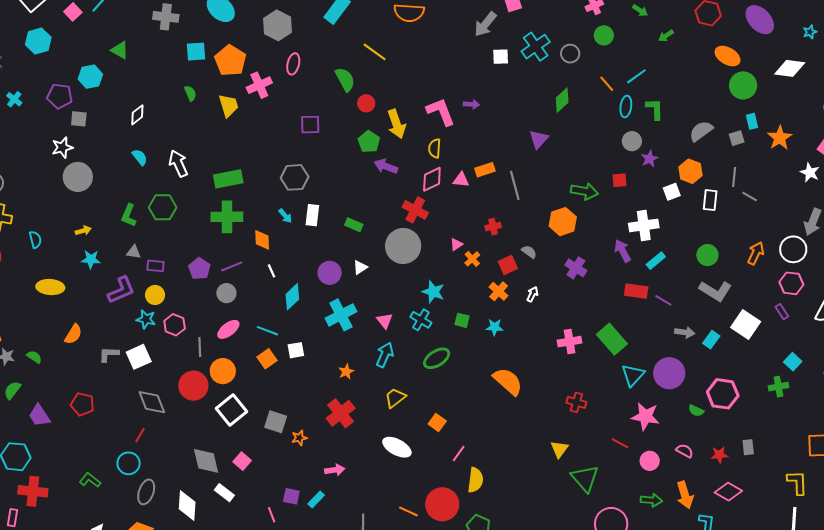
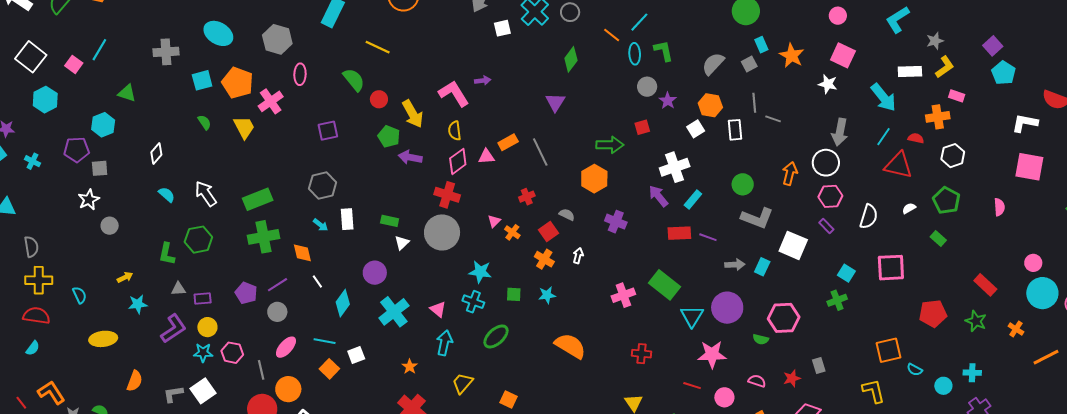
gray circle: (78, 177) -> (110, 226), size x0.6
white triangle: (360, 267) -> (402, 243), moved

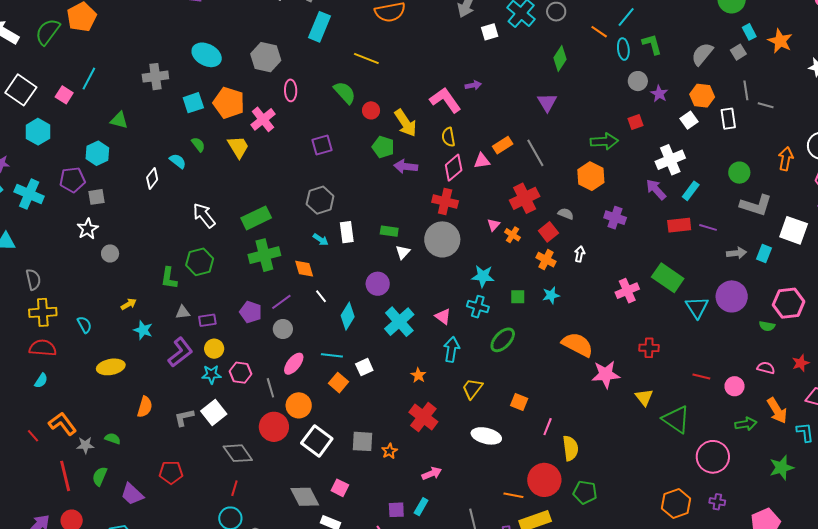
cyan cross: (33, 161) -> (29, 194), size x1.8
cyan semicircle: (167, 195) -> (178, 161), moved
red cross: (527, 197) -> (525, 198), size x1.8
cyan star: (138, 304) -> (143, 330), turned 30
pink star: (712, 354) -> (606, 374), moved

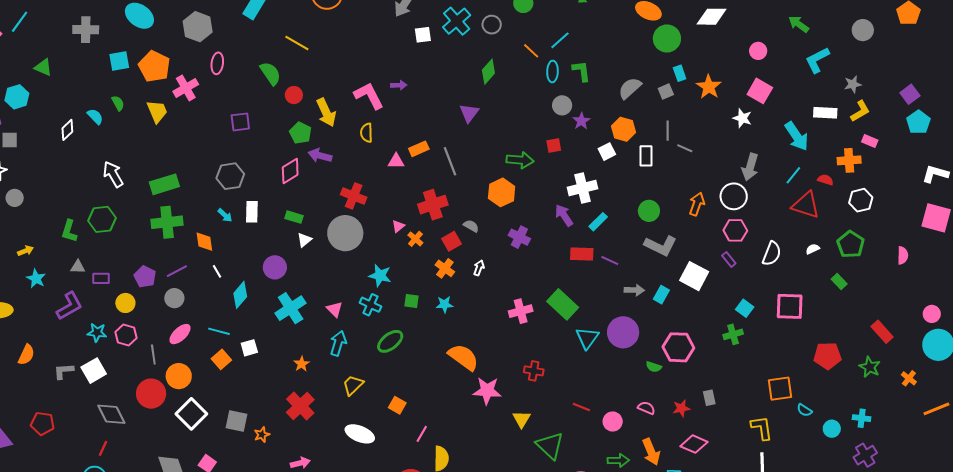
pink diamond: (454, 168) -> (290, 171), moved
yellow circle: (214, 349) -> (125, 303), moved

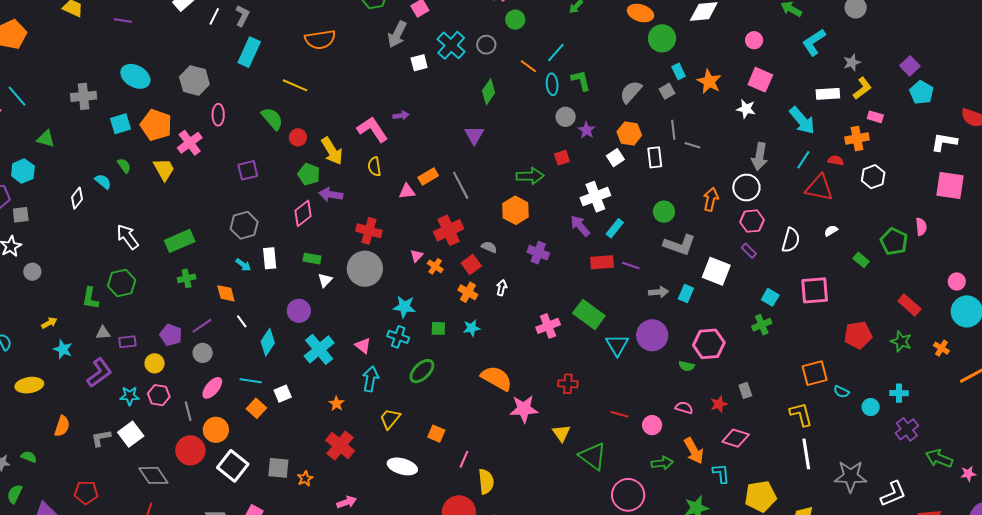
cyan line: (20, 22) -> (17, 96), turned -70
green cross: (167, 222) -> (187, 278), size x0.6
green pentagon: (851, 244) -> (894, 241), moved

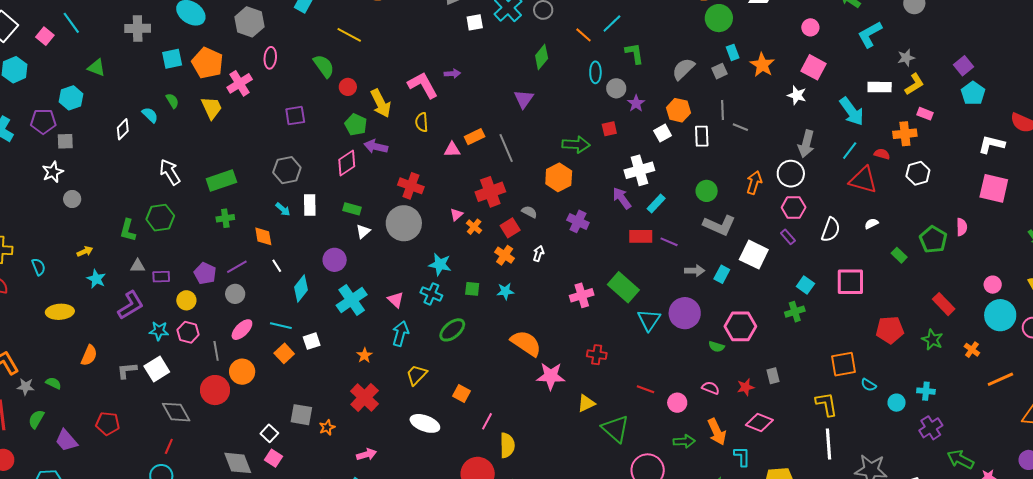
cyan ellipse: (552, 84) -> (595, 72), moved
yellow triangle: (561, 433) -> (586, 403), turned 36
white square: (233, 466) -> (269, 433), moved, size x0.6

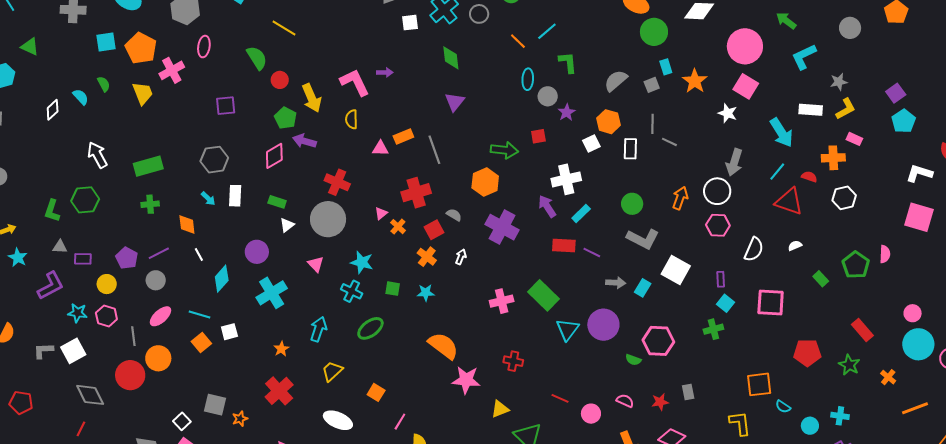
pink circle: (810, 27) -> (745, 46), size x2.0
green diamond: (542, 57) -> (451, 58), moved, turned -50
purple cross: (578, 221) -> (502, 227), size x1.5
purple rectangle: (788, 237) -> (721, 279), moved, turned 35
pink triangle: (396, 300) -> (316, 264), moved

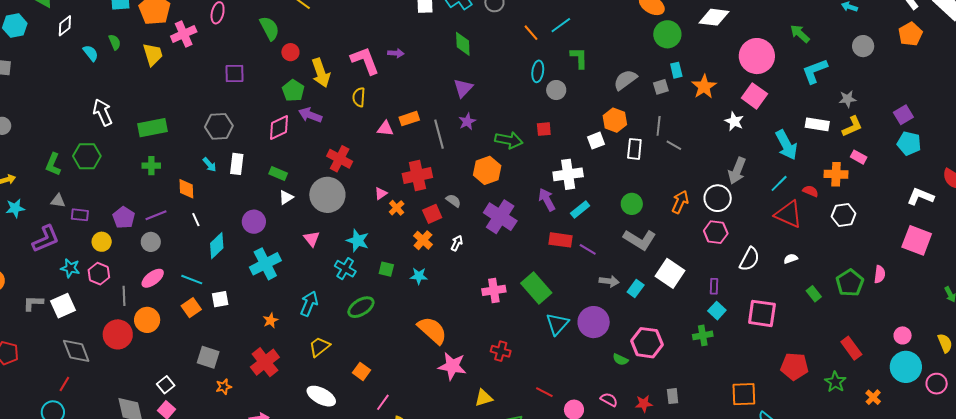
white diamond: (53, 110) -> (65, 26), moved
purple star: (567, 112) -> (467, 122), moved
cyan pentagon: (904, 121) -> (909, 143), turned -30
cyan star: (18, 258) -> (15, 208), turned 30
gray square: (215, 405) -> (208, 357), moved

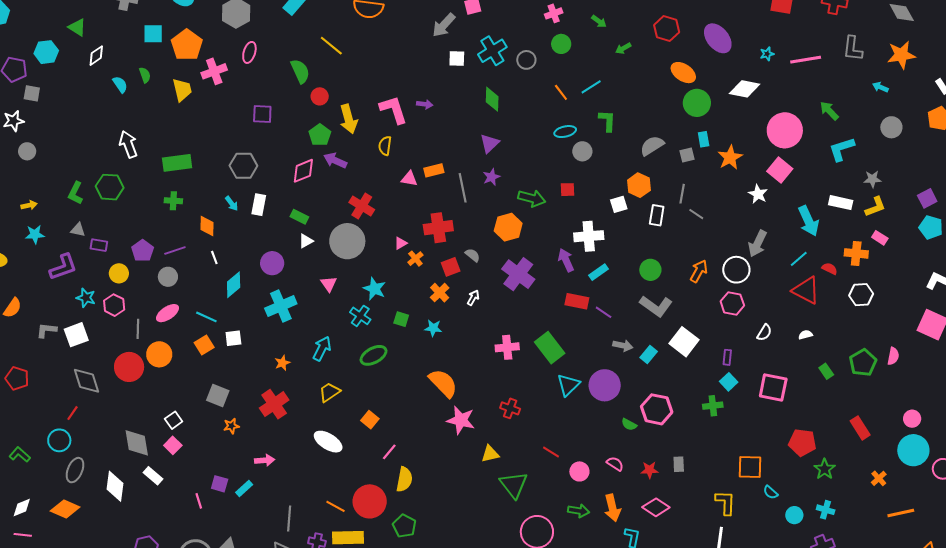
cyan ellipse: (538, 71) -> (565, 132), turned 65
white semicircle: (749, 259) -> (764, 333), size x0.7
green star: (835, 382) -> (825, 469), moved

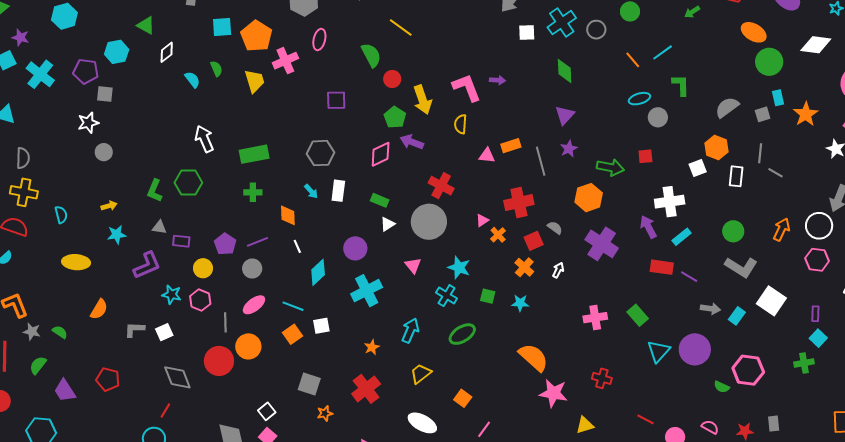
white square: (76, 335) -> (164, 332), size x0.7
green rectangle: (550, 348) -> (638, 315), size x0.7

